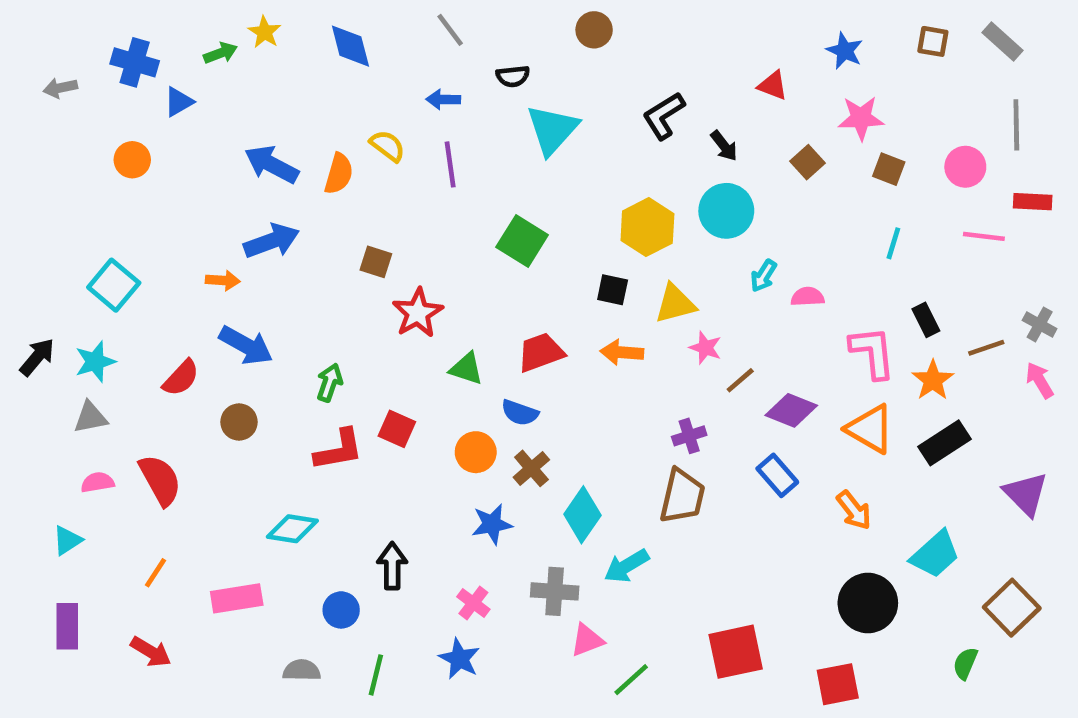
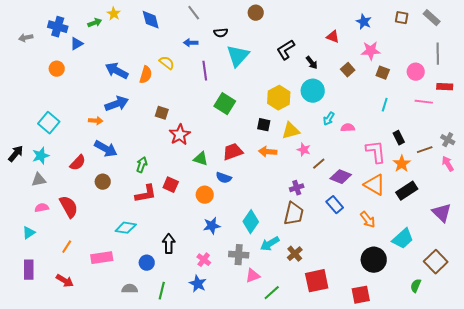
purple line: (450, 164) -> (205, 71), moved
brown cross: (531, 468) -> (295, 254), moved

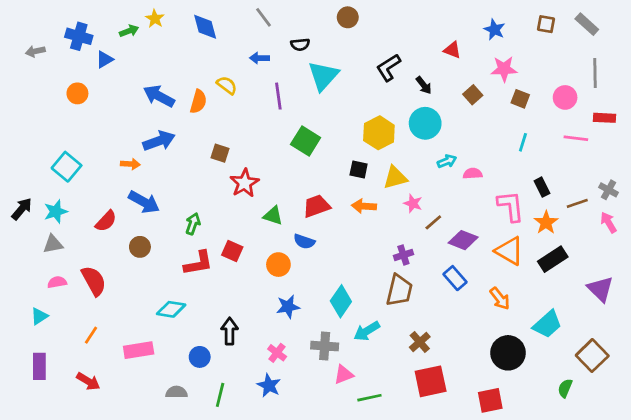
cyan arrow: (329, 119) -> (447, 161), turned -144
brown cross: (295, 254) -> (420, 342), moved
green line: (272, 293) -> (369, 398), turned 30

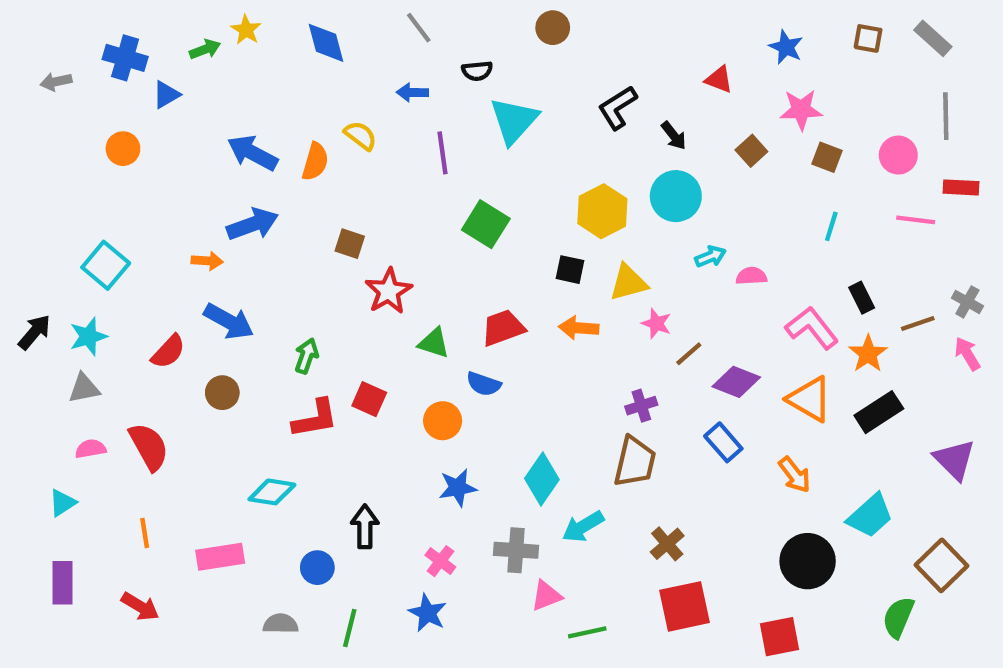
pink L-shape: (511, 206) -> (812, 328), turned -32
orange line: (91, 335) -> (145, 533), turned -42
green semicircle: (565, 388) -> (898, 617), size x1.4

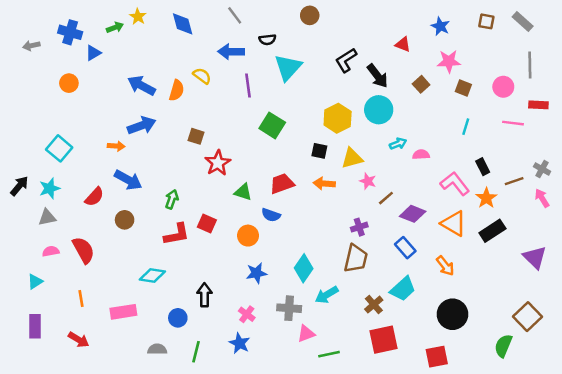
blue arrow: (412, 92) -> (231, 52), size x1.5
black arrow: (674, 136) -> (377, 76), size x1.5
cyan trapezoid: (870, 516) -> (403, 289), moved

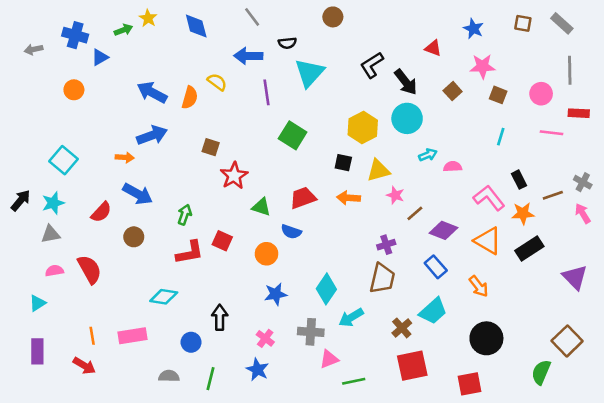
orange star: (486, 198) -> (523, 213), turned 30
orange line: (81, 299) -> (92, 336), moved

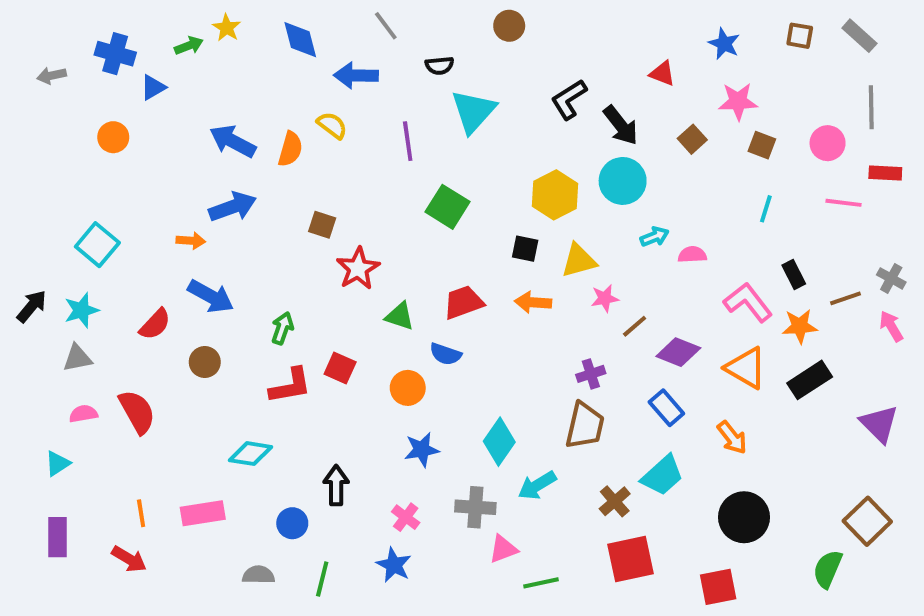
blue arrow: (248, 56) -> (356, 75), moved
pink star: (395, 195) -> (605, 298), turned -30

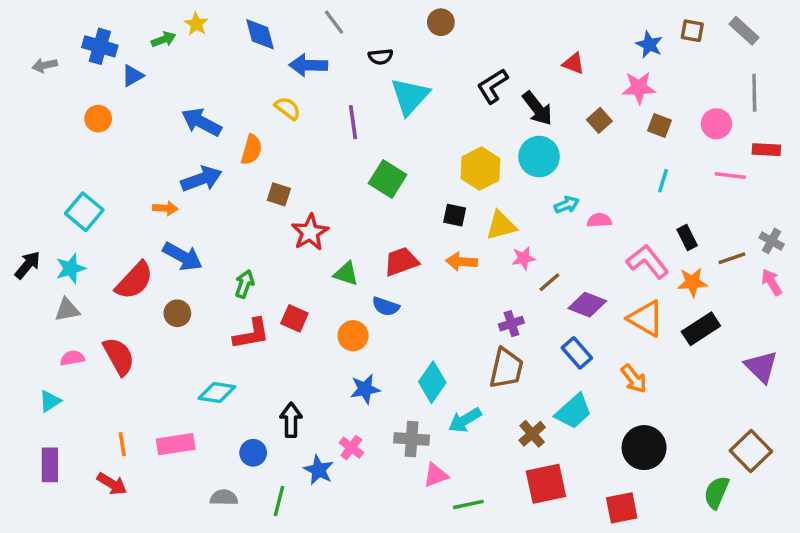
blue star: (724, 44) -> (649, 45), moved
orange semicircle: (290, 149) -> (251, 150), moved
red semicircle: (155, 324) -> (134, 281), size x1.4
blue star: (394, 565) -> (319, 470), moved

